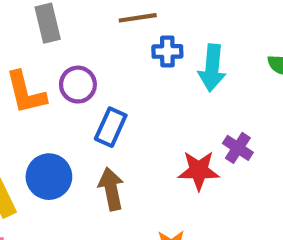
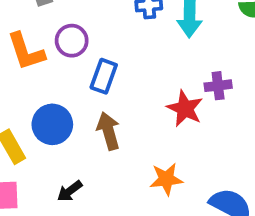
purple cross: (238, 148) -> (218, 86), turned -36
red star: (199, 171) -> (185, 108), turned 30

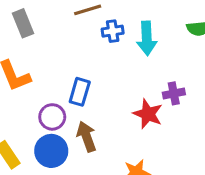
purple circle: (72, 41) -> (52, 117), moved
blue circle: (52, 124) -> (51, 151), moved

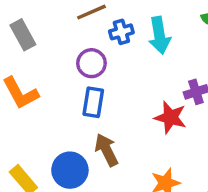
purple circle: (52, 117) -> (91, 63), moved

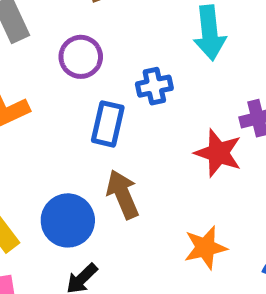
blue cross: (121, 32) -> (154, 86), moved
purple circle: (91, 63) -> (81, 57), moved

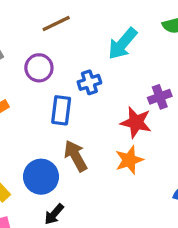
cyan arrow: (210, 33) -> (123, 44), turned 52
orange star: (205, 248) -> (129, 160), moved

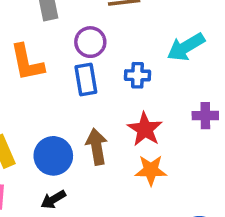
blue rectangle: (61, 110) -> (86, 79), moved, turned -36
red star: (136, 122) -> (145, 129), moved

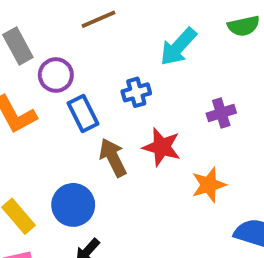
purple circle: (90, 42) -> (56, 75), moved
brown arrow: (97, 147) -> (113, 158), moved
orange star: (151, 170) -> (209, 185), moved

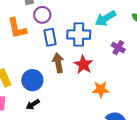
blue cross: (136, 92) -> (79, 35), size x1.6
purple cross: (221, 113) -> (118, 48), moved, turned 32

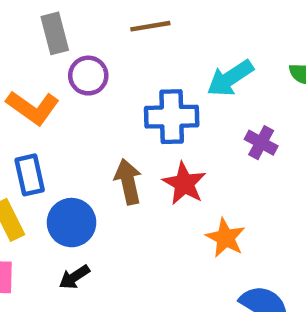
orange L-shape: (17, 28) -> (33, 108), turned -40
blue rectangle: (50, 37) -> (30, 175), moved
orange star: (101, 89) -> (225, 238), turned 30

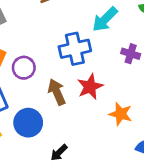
purple circle: (88, 76) -> (24, 68), moved
red star: (184, 184) -> (90, 87), turned 30
black arrow: (74, 277) -> (59, 153), moved

